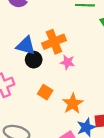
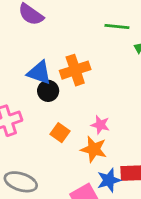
pink star: (67, 62) -> (100, 125), moved
orange star: (73, 104) -> (94, 149), turned -30

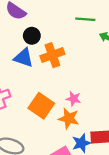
black circle: (48, 91) -> (32, 36), moved
orange square: (60, 133) -> (41, 106), size x1.6

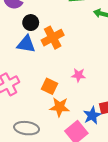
orange square: (41, 106) -> (49, 86), size x0.7
orange star: (69, 118) -> (60, 107), moved

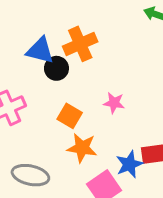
black circle: (31, 23) -> (56, 68), moved

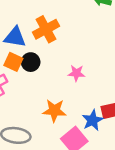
black circle: (56, 68) -> (31, 62), moved
orange square: (70, 116) -> (13, 62), moved

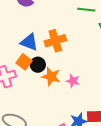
orange star: (54, 111) -> (51, 77), moved

